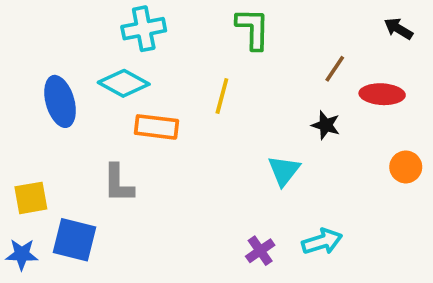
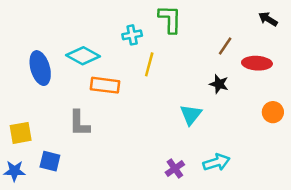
cyan cross: (144, 29) -> (132, 35), moved, size x0.7
blue square: (75, 240) -> (50, 161), size x0.7

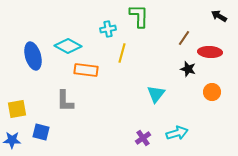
black star: (219, 84) -> (188, 69), moved
orange circle: (273, 112) -> (212, 92), moved

